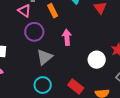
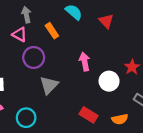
pink arrow: (67, 37) -> (85, 62), moved
cyan circle: (43, 85) -> (26, 118), moved

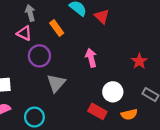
red triangle: (106, 21) -> (102, 16), moved
white circle: (109, 81) -> (113, 92), moved

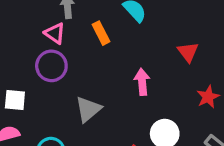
red triangle: (102, 16) -> (188, 52), moved
purple circle: (39, 56) -> (51, 66), moved

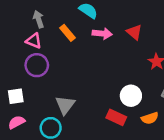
pink arrow: (142, 82) -> (102, 34), moved, turned 114
gray triangle: (88, 109) -> (65, 105), moved

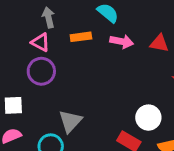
red triangle: (134, 32) -> (159, 43), turned -35
orange rectangle: (67, 33) -> (81, 37), turned -63

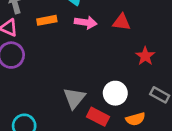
gray triangle: (70, 121) -> (74, 98), moved

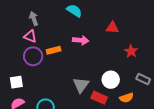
orange rectangle: (47, 20) -> (54, 50), moved
pink arrow: (86, 22) -> (81, 40), moved

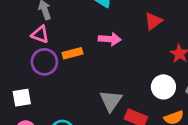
red triangle: (112, 28) -> (153, 21), turned -40
white circle: (111, 80) -> (163, 87), moved

